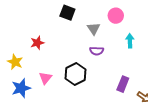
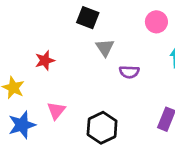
gray triangle: (94, 29) -> (105, 48), moved
black hexagon: (75, 74) -> (102, 128), moved

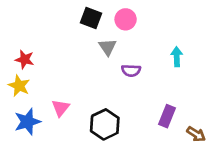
pink circle: (156, 22) -> (126, 19), moved
red star: (45, 60) -> (25, 59), moved, turned 30

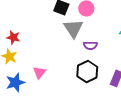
gray triangle: (108, 47) -> (73, 28), size x1.5
black hexagon: (105, 124) -> (87, 71), moved

